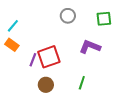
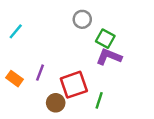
green square: (104, 19) -> (105, 39), moved, turned 35
orange rectangle: (12, 45) -> (15, 79), moved
red square: (49, 57) -> (74, 85), moved

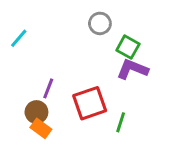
orange rectangle: (15, 79) -> (41, 128), moved
brown circle: (56, 103) -> (36, 112), moved

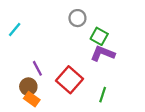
purple line: (48, 88) -> (37, 68), turned -49
red square: (90, 103) -> (69, 80), turned -30
green line: (121, 122) -> (103, 95), moved

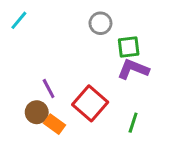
cyan line: (15, 29) -> (19, 20), moved
green square: (99, 36) -> (129, 47), turned -36
orange rectangle: (32, 99) -> (54, 124), moved

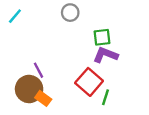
gray circle: (100, 23) -> (70, 13), moved
red square: (90, 103) -> (89, 82), moved
brown circle: (37, 112) -> (29, 89), size x1.5

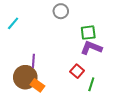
cyan line: (15, 16) -> (13, 23), moved
purple line: (38, 70) -> (33, 61), turned 32
red square: (89, 82) -> (77, 71), size x0.6

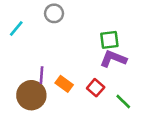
gray circle: (61, 11) -> (54, 13), moved
green line: (91, 84) -> (123, 101), moved, turned -64
orange rectangle: (37, 85) -> (64, 84), moved

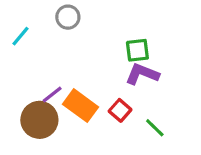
purple line: (41, 75) -> (52, 95), turned 48
orange rectangle: (64, 84) -> (81, 106), size x1.5

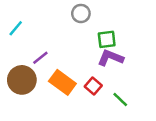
gray circle: (68, 17) -> (81, 13), moved
purple line: (52, 95) -> (40, 58), moved
brown circle: (39, 120) -> (22, 80), moved

